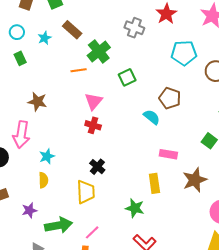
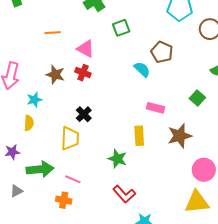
orange line: (79, 70) -> (53, 33), moved
pink triangle: (94, 101) -> (86, 49), turned -48
brown star: (37, 102) -> (55, 74), moved
pink line: (92, 232) -> (73, 179), turned 63

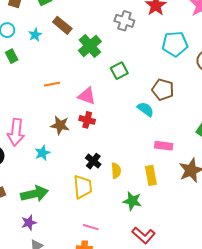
yellow semicircle: (29, 123) -> (116, 171), moved
purple star: (12, 152) -> (29, 223), moved
green arrow: (40, 169) -> (34, 194), moved

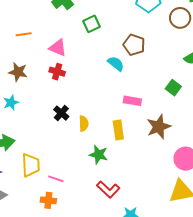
brown star: (60, 125) -> (18, 72), moved
yellow trapezoid: (83, 187) -> (31, 165), moved

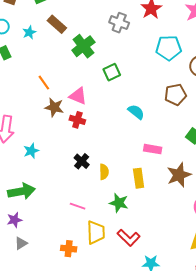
orange line: (24, 34) -> (44, 83), turned 63
brown pentagon: (134, 45) -> (175, 95), moved, turned -30
brown star: (18, 72) -> (54, 107), moved
yellow trapezoid: (31, 165) -> (96, 232), moved
pink line: (56, 179) -> (78, 206), moved

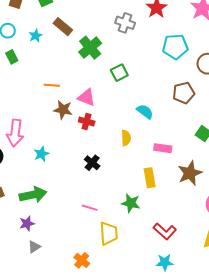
orange line: (44, 83) -> (52, 85), turned -49
yellow semicircle: (104, 172) -> (126, 138), moved
red L-shape: (129, 238) -> (165, 231), moved
orange cross: (69, 249) -> (82, 260), moved, turned 35

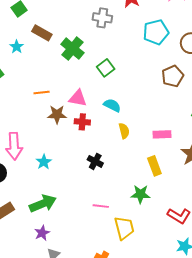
cyan semicircle: (145, 112) -> (112, 105), moved

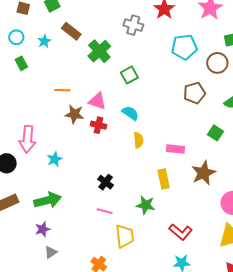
black cross: (95, 161) -> (106, 182), moved

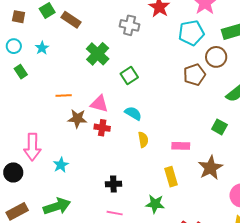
brown rectangle: (71, 31) -> (71, 20), moved
cyan pentagon: (184, 47) -> (191, 33), moved
brown pentagon: (194, 93) -> (194, 75), moved
black cross: (106, 182) -> (113, 184), turned -35

